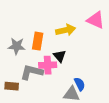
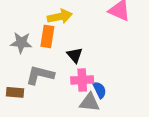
yellow arrow: (66, 30) -> (60, 17), moved
pink cross: (48, 65) -> (82, 80), moved

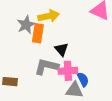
gray star: (21, 43) -> (26, 25), moved, turned -30
gray L-shape: (40, 75) -> (46, 67), moved

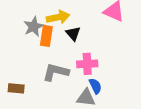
black triangle: (61, 49) -> (73, 34), moved
pink cross: (68, 71) -> (87, 64), moved

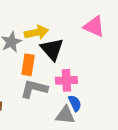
black triangle: (73, 34) -> (52, 49), size x1.5
orange rectangle: (46, 36) -> (28, 65), moved

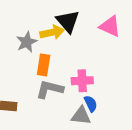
black triangle: (52, 49) -> (68, 21), moved

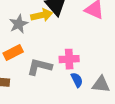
orange rectangle: (44, 65) -> (13, 52), moved, turned 54
gray triangle: (81, 116) -> (101, 84), moved

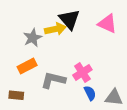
pink cross: (69, 59) -> (82, 72), turned -30

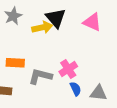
gray star: (33, 38) -> (13, 16), moved
orange rectangle: (27, 66) -> (15, 63), turned 30

